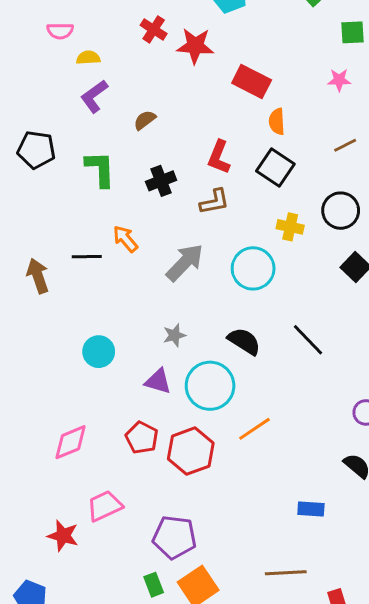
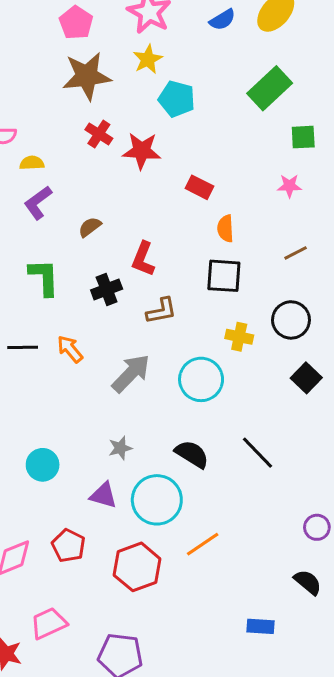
red rectangle: (252, 81) -> (200, 187), size x0.7
red L-shape: (219, 157) -> (143, 259), moved
black square: (275, 168) -> (224, 276), turned -30
black line: (87, 257) -> (23, 347), moved
red pentagon: (142, 438) -> (68, 546), moved

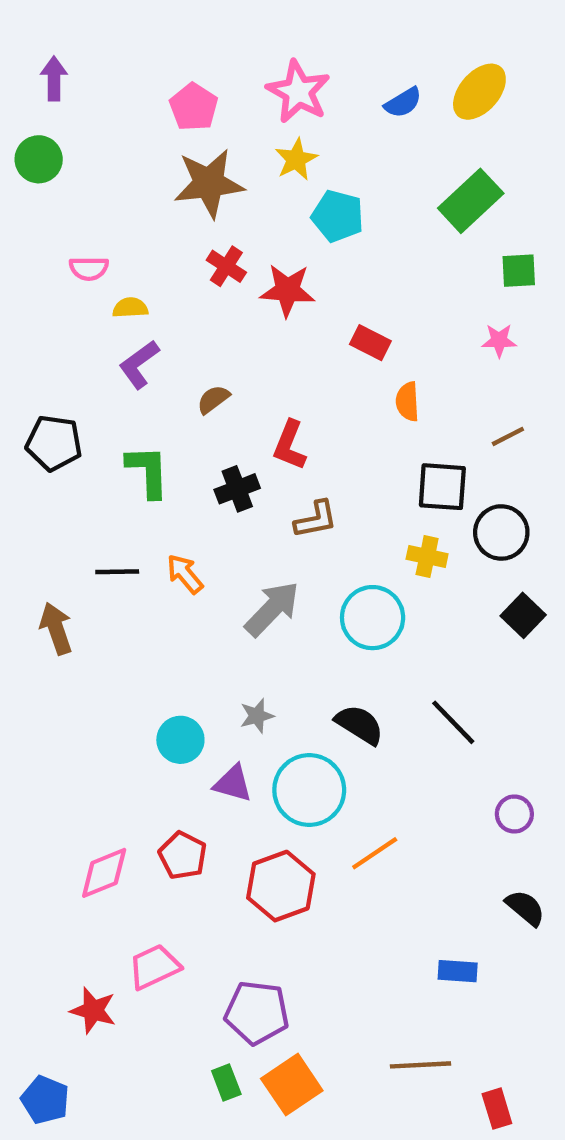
black square: (224, 276) -> (442, 487), moved
cyan circle: (43, 465) -> (180, 740), moved
purple circle: (317, 527) -> (514, 814), moved

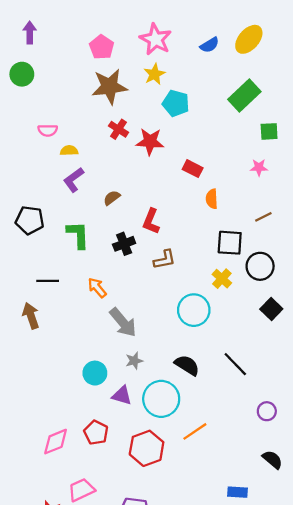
yellow cross: (427, 556) -> (222, 279), turned 30
black line: (117, 572) -> (48, 281), moved
gray arrow: (272, 609) -> (123, 322), moved, turned 96

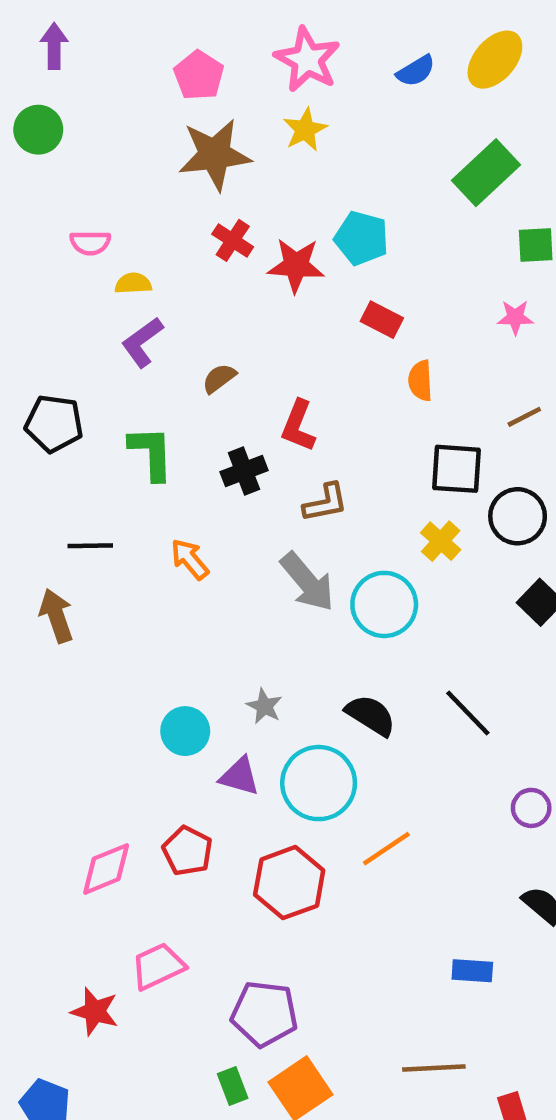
cyan pentagon: (176, 103) -> (362, 238), moved
gray arrow: (123, 322) -> (307, 582), moved
gray star: (134, 361) -> (264, 706), turned -30

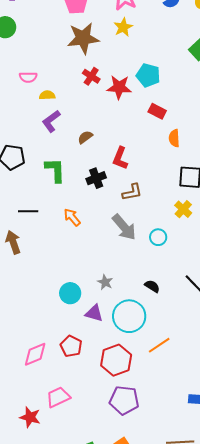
cyan circle: (384, 604) -> (158, 237), size x0.6
black semicircle: (371, 715) -> (152, 286), size x0.7
purple pentagon: (264, 1014) -> (124, 400), moved

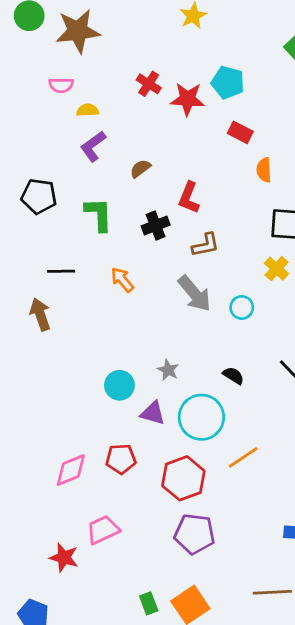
brown star: (83, 38) -> (78, 31), moved
red pentagon: (71, 346) -> (121, 459), turned -30

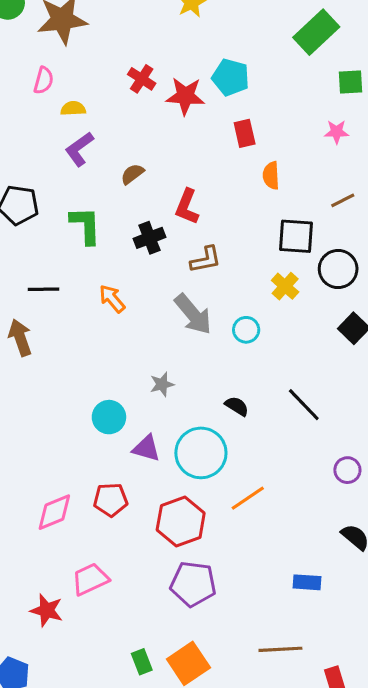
pink semicircle: (61, 85) -> (43, 80), turned -75
red rectangle: (240, 132) -> (245, 133), turned 50
gray star: (168, 370) -> (162, 384), moved, turned 30

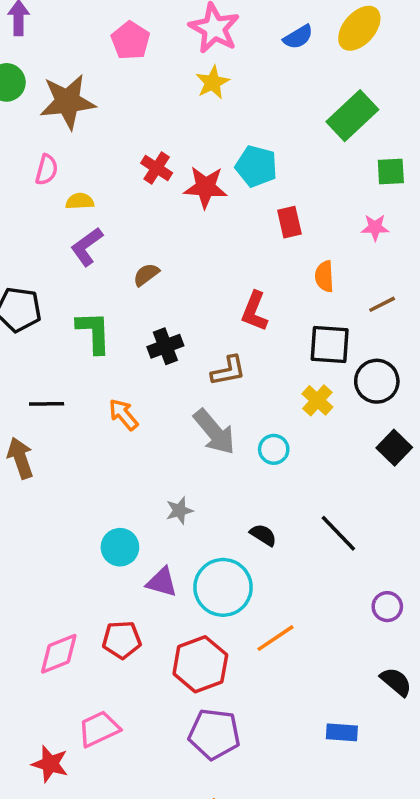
red rectangle: (245, 133) -> (289, 222), moved
orange semicircle: (271, 175) -> (324, 276), moved
red L-shape: (187, 207) -> (254, 311), moved

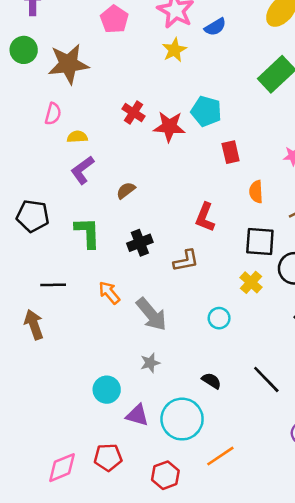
blue semicircle: (298, 37) -> (215, 27), moved
gray arrow: (214, 432) -> (151, 314), moved
red hexagon: (200, 664) -> (165, 475), size x0.7

